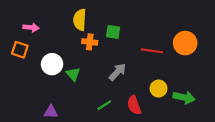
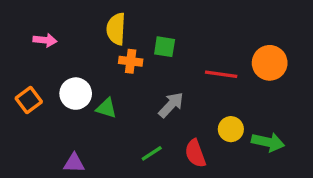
orange square: (20, 50) -> (29, 100), moved, turned 35
green triangle: (73, 74) -> (106, 108), turned -32

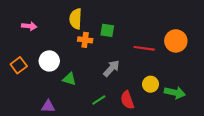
green triangle: (106, 108) -> (69, 79), moved

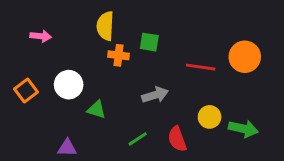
gray arrow: (111, 68) -> (155, 95), turned 30

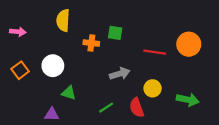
yellow semicircle: (105, 26) -> (63, 20), moved
pink arrow: (41, 36) -> (18, 32), moved
green triangle: (96, 110) -> (69, 93), moved
yellow circle: (210, 117) -> (153, 88), moved

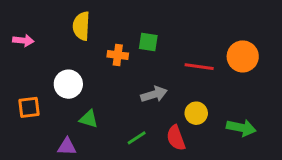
orange square: (20, 70) -> (29, 107), moved, turned 30

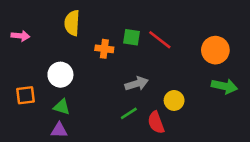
red line: (199, 67) -> (160, 40), moved, turned 30
green triangle: (89, 119) -> (62, 107), moved
green arrow: (241, 128) -> (224, 86), moved
green line: (137, 138) -> (129, 113), moved

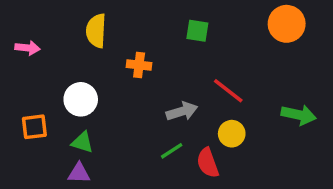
green square: (131, 37) -> (197, 31), moved
red line: (160, 40) -> (228, 91), moved
orange circle: (215, 50) -> (287, 24), moved

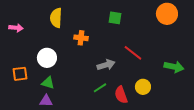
yellow circle: (232, 134) -> (143, 87), moved

